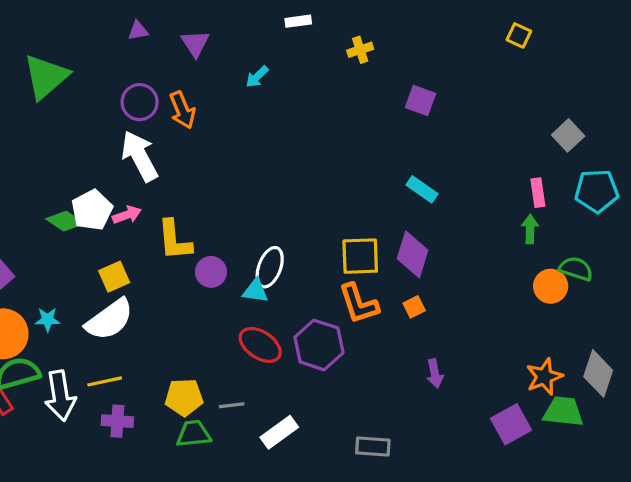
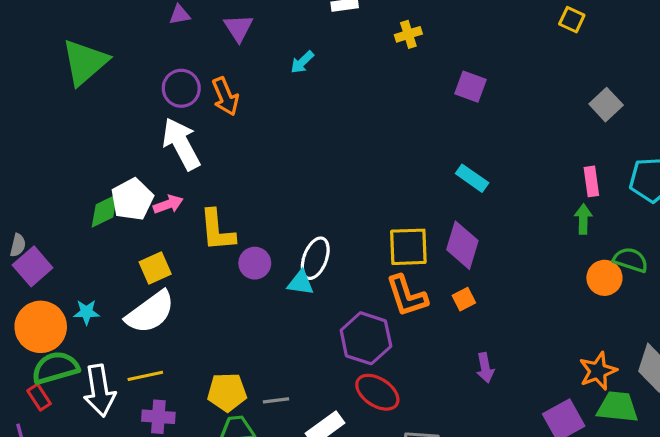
gray square: (568, 135) -> (606, 105), moved
green diamond: (65, 221) -> (104, 211), turned -60
red ellipse: (260, 345) -> (377, 392), moved

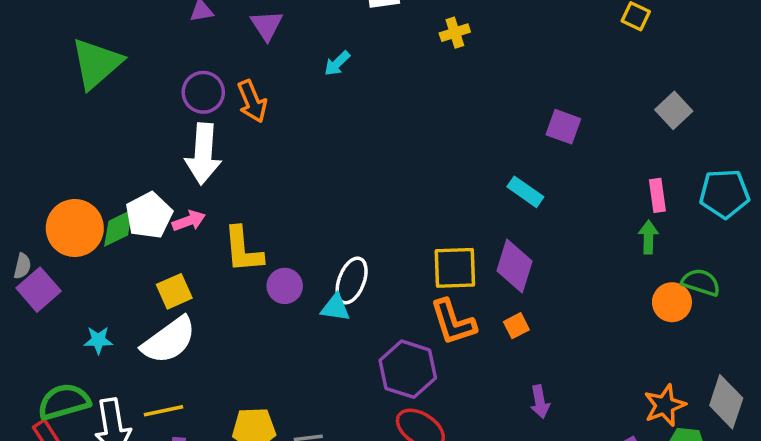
purple square: (470, 87) -> (563, 127), moved
white arrow: (181, 144) -> (203, 154), turned -148
orange circle: (41, 327) -> (75, 228), moved

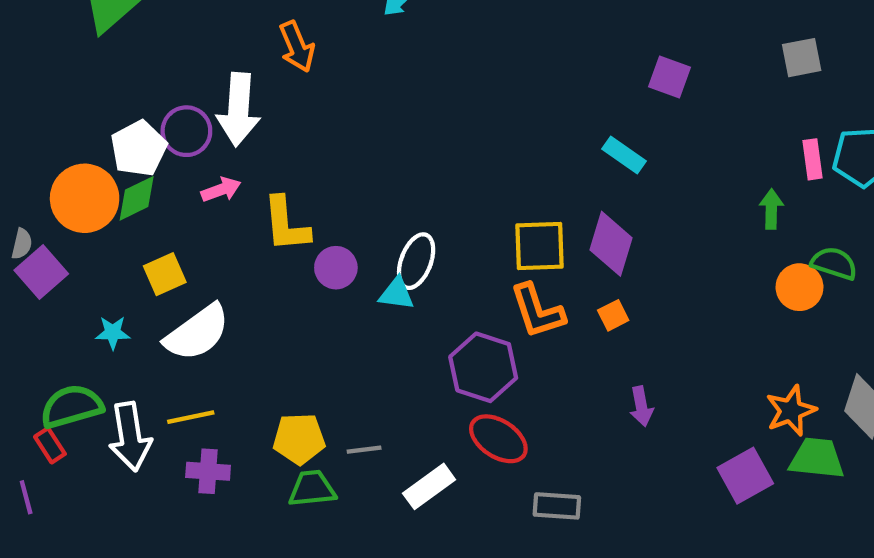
purple circle: (203, 92) -> (186, 131), moved
gray square: (674, 110) -> (802, 58), turned 32
pink rectangle: (657, 195) -> (813, 159), moved
white pentagon: (149, 215) -> (139, 148), moved
yellow square: (174, 291) -> (165, 274), moved

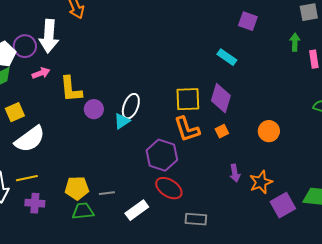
green arrow: (771, 209) -> (295, 42), moved
orange circle: (800, 287) -> (269, 131), moved
cyan triangle: (397, 294) -> (122, 121), turned -42
orange star: (791, 411) -> (261, 182), moved

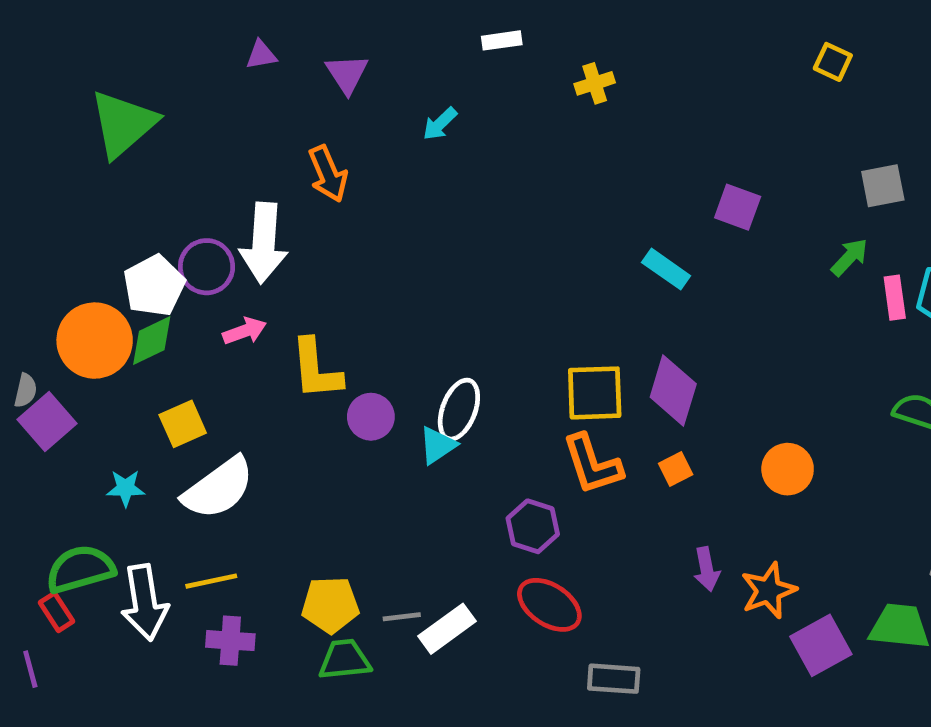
green arrow: (295, 42) -> (849, 257), turned 42
cyan rectangle: (227, 57) -> (666, 269), moved
purple hexagon: (162, 155) -> (533, 526), size x0.7
white rectangle: (137, 210) -> (447, 629), moved

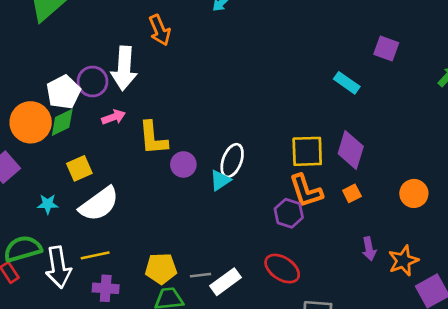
purple hexagon: (533, 526) -> (289, 213), moved

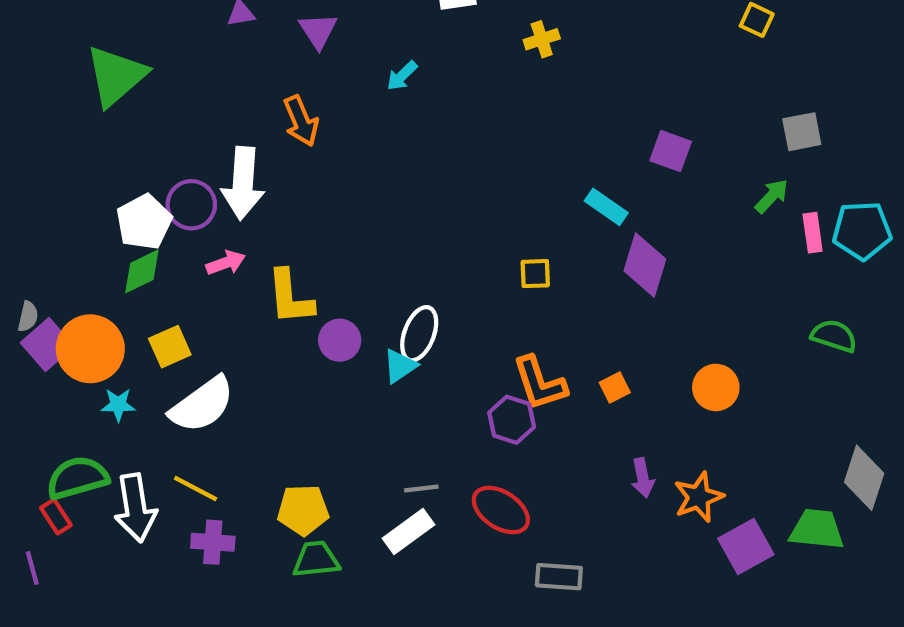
orange circle: (31, 122) -> (90, 349), moved
purple diamond: (351, 150) -> (645, 265), moved
yellow square: (307, 151) -> (535, 274), moved, size x0.6
yellow line: (95, 255) -> (196, 488), turned 40
gray line: (201, 275) -> (421, 488), moved

